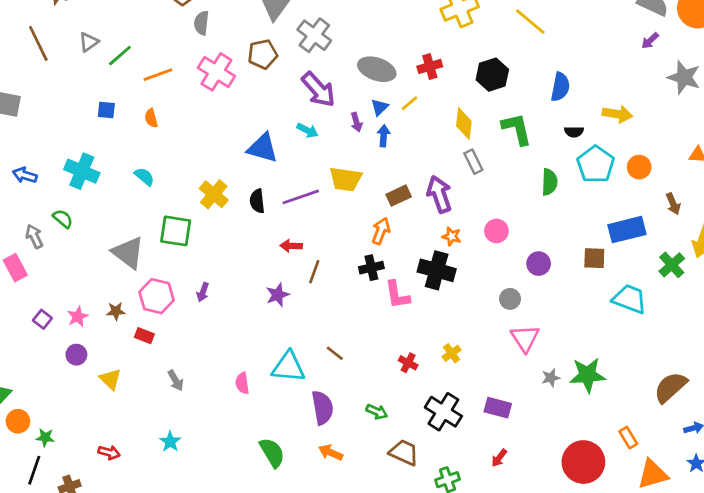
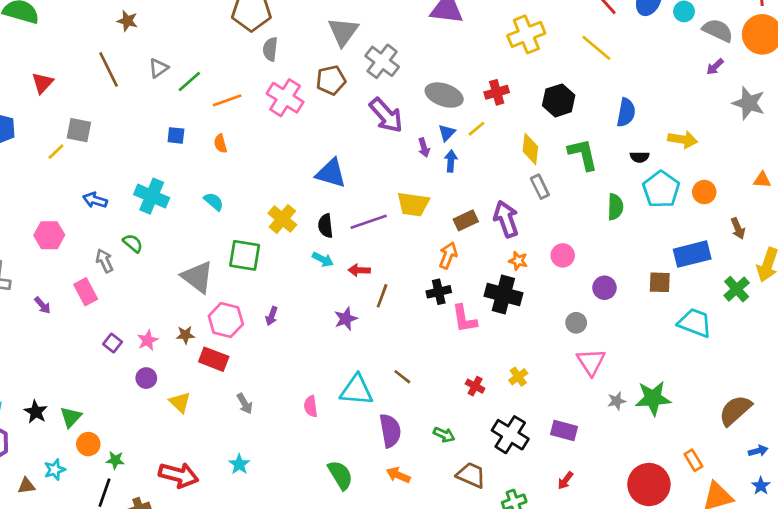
cyan arrow: (307, 130) -> (323, 259), moved
red rectangle: (144, 336) -> (214, 359), size x1.5
red arrow: (109, 453) -> (179, 475), size x1.8

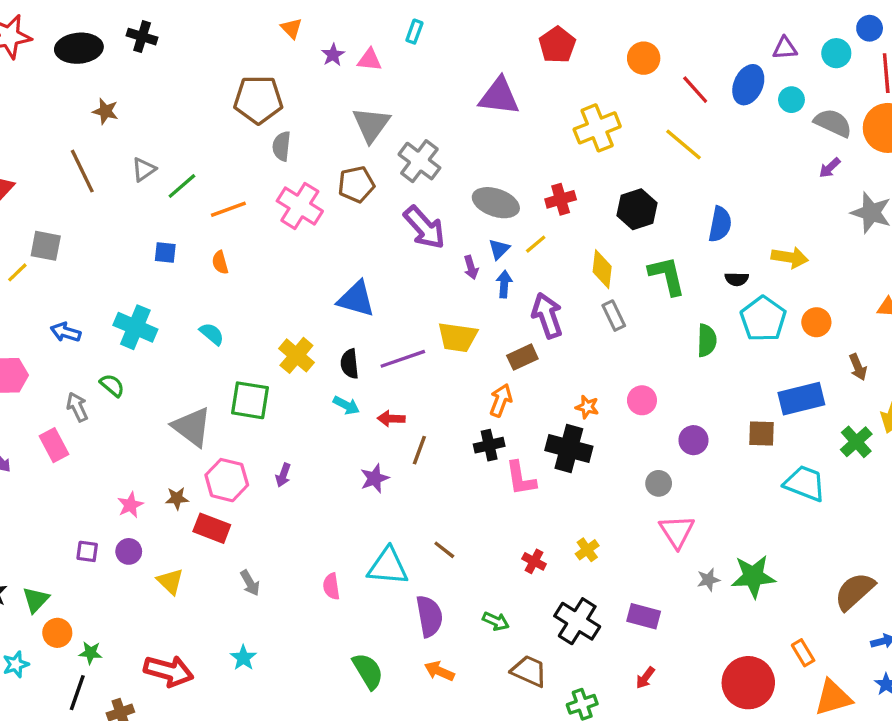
purple arrow: (506, 219) -> (547, 316), moved
purple square: (113, 343) -> (87, 551), moved, turned -30

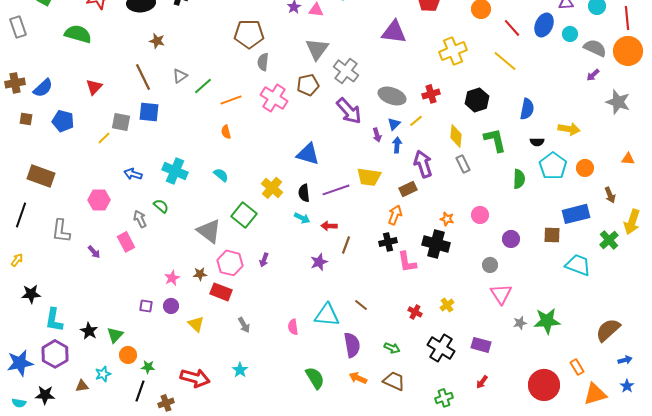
blue square: (165, 252) -> (149, 112), moved, size x1.5
green square: (250, 400) -> (244, 215), turned 30
brown trapezoid: (529, 671) -> (394, 381), moved

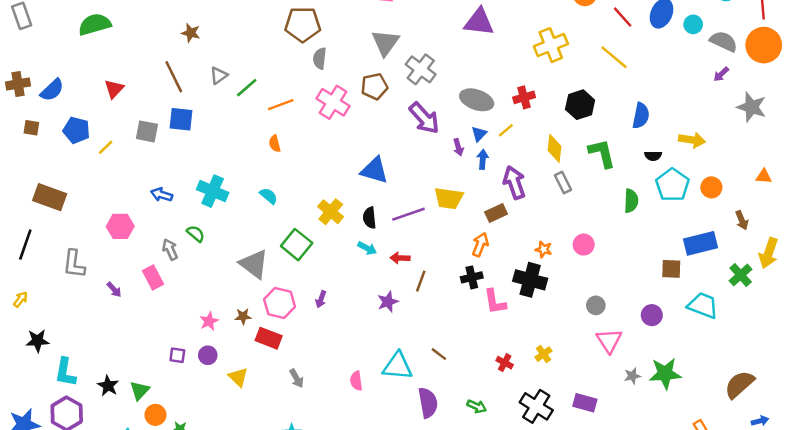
green semicircle: (78, 34) -> (95, 24), turned -32
yellow line: (104, 138) -> (106, 147), moved
purple circle: (511, 239) -> (652, 315), moved

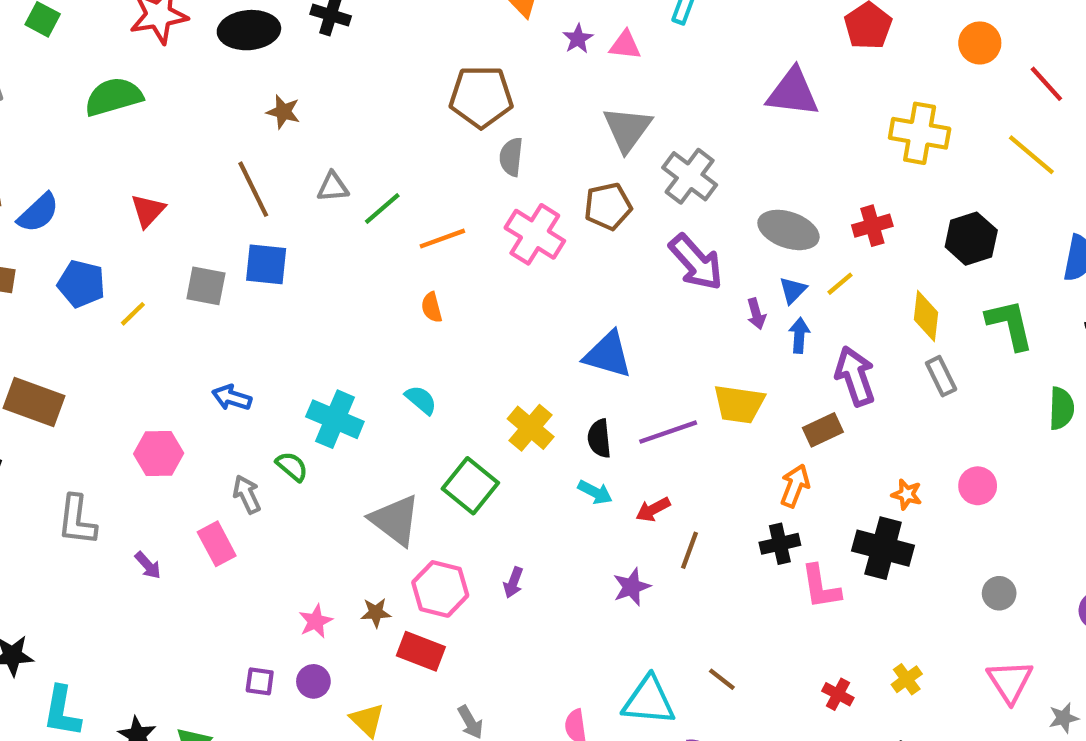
yellow cross: (551, 45) -> (920, 133), turned 32
gray triangle: (219, 75) -> (333, 187), turned 30
cyan cross: (213, 191) -> (335, 419), moved
red arrow: (400, 258) -> (653, 509), turned -30
pink triangle: (609, 341) -> (1010, 681), moved

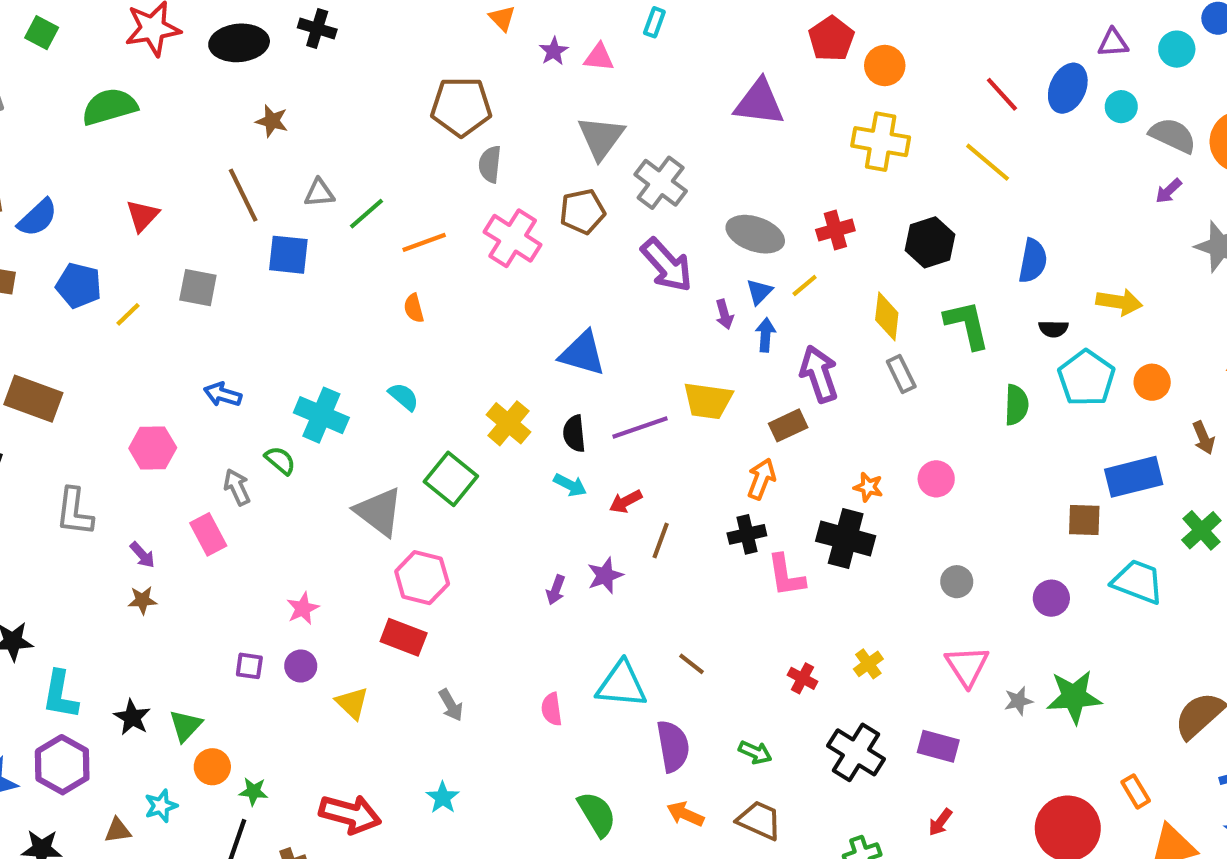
orange circle: (980, 43) -> (885, 66), moved
blue square: (266, 264) -> (288, 255), moved
purple arrow: (513, 583) -> (556, 590), moved
brown star: (376, 613) -> (142, 600), moved

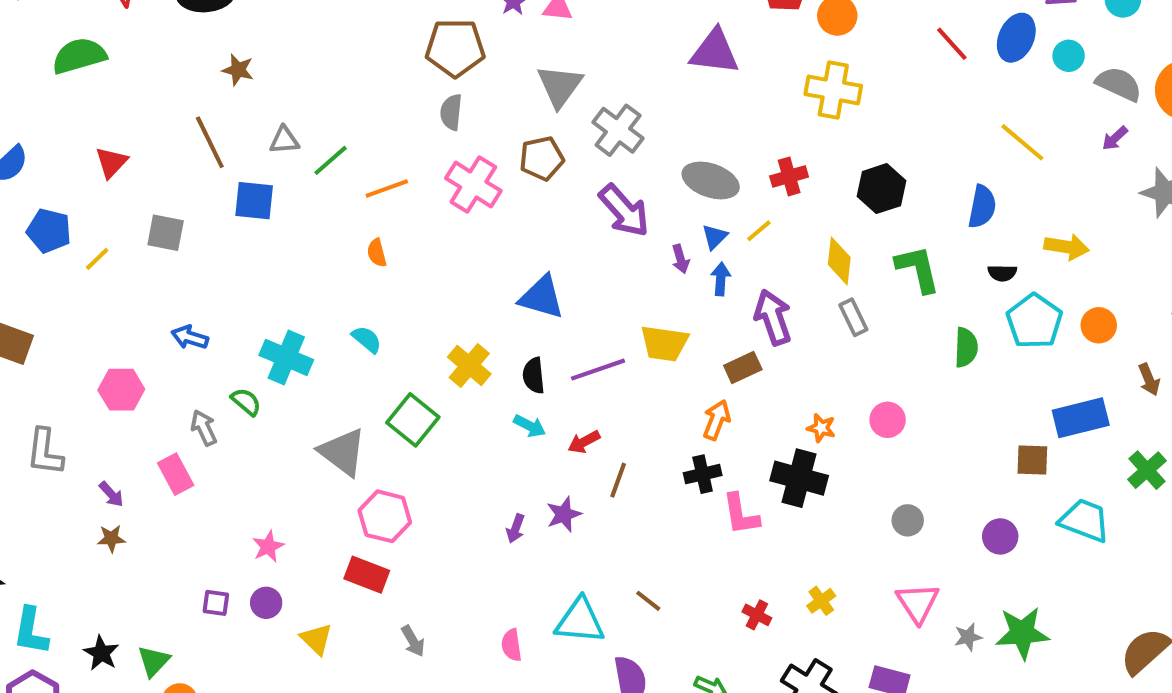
brown pentagon: (461, 107) -> (455, 48), moved
yellow line: (988, 162) -> (1022, 142), moved

